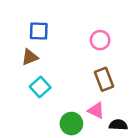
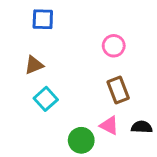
blue square: (39, 31) -> (43, 19), moved
black semicircle: (118, 125) -> (142, 127), moved

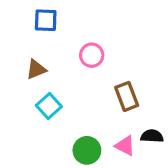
pink circle: (114, 46) -> (92, 55), moved
pink triangle: (109, 126) -> (125, 146), moved

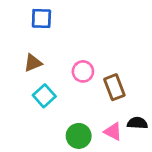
pink circle: (92, 55) -> (83, 71), moved

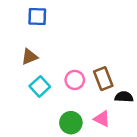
pink circle: (83, 71) -> (75, 80), moved
black semicircle: (137, 123) -> (124, 97), moved

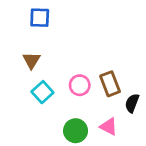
brown triangle: (29, 57) -> (31, 60), turned -36
black semicircle: (124, 97) -> (132, 103), turned -72

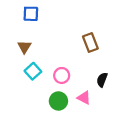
brown rectangle: (110, 84) -> (90, 43), moved
pink circle: (80, 85) -> (62, 75), moved

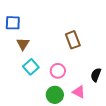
blue square: (31, 14) -> (13, 23), moved
brown rectangle: (90, 43) -> (73, 40), moved

